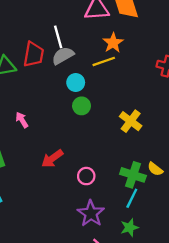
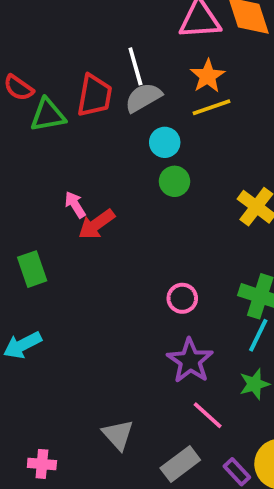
orange star: (113, 43) -> (208, 76), moved
red arrow: (52, 159) -> (97, 224), moved

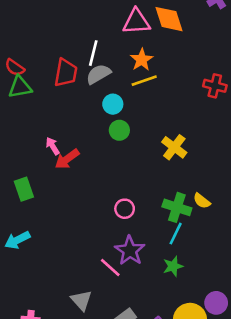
white line: (135, 66) -> (93, 53), turned 30
green triangle: (48, 115) -> (20, 87), moved
pink line: (208, 415) -> (110, 268), moved

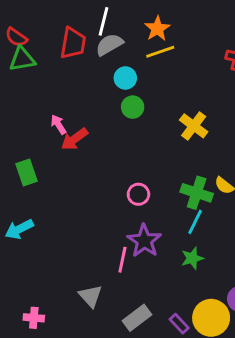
pink line: (110, 268) -> (122, 260), turned 60

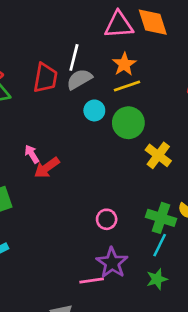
green circle: (133, 107) -> (128, 123), moved, size x1.5
pink line: (122, 260) -> (92, 280), turned 70

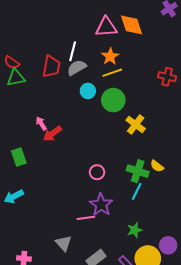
green star: (157, 279) -> (135, 230), moved

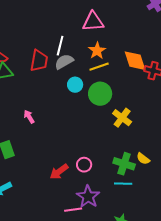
orange diamond: (132, 25) -> (135, 61), moved
red arrow: (52, 134) -> (59, 172), moved
cyan line: (137, 191) -> (123, 184), turned 66

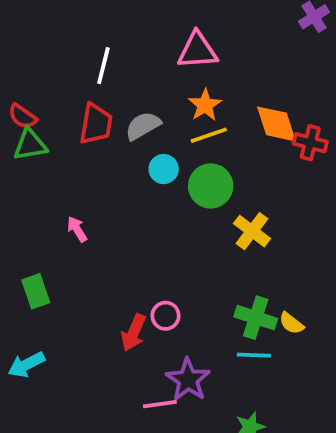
white line: (60, 46) -> (103, 66), moved
yellow semicircle: (143, 159) -> (291, 323), moved
pink circle: (84, 165) -> (165, 316), moved
red arrow: (59, 172) -> (134, 333), turned -30

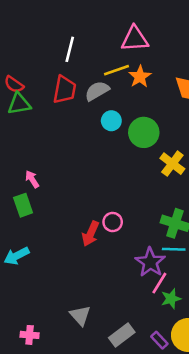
yellow line: (209, 135) -> (117, 70), moved
pink arrow: (77, 229) -> (32, 179), moved
purple star: (188, 380) -> (150, 262), moved
pink line: (160, 404) -> (159, 283), moved, turned -50

